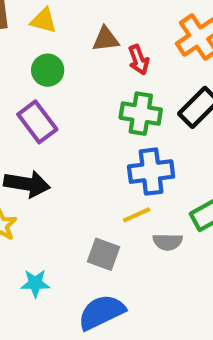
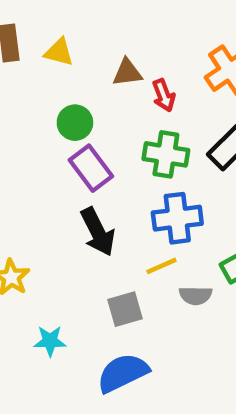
green circle: (48, 70) -> (75, 123), moved
purple rectangle: (37, 122) -> (91, 168), moved
black arrow: (27, 184) -> (98, 232), moved, turned 54
gray square: (104, 254) -> (125, 309), turned -36

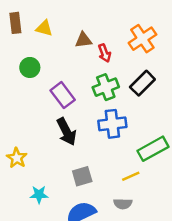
green circle: (75, 123) -> (30, 67), moved
green cross: (166, 154) -> (106, 87), turned -30
yellow line: (161, 266) -> (131, 176), moved
gray semicircle: (196, 295) -> (123, 204), moved

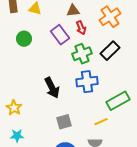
brown triangle: (84, 40) -> (73, 11), moved
purple rectangle: (63, 95) -> (60, 35), moved
cyan star: (39, 195) -> (17, 136), moved

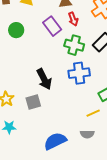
green cross: (82, 54) -> (74, 45), turned 36
gray square: (64, 122) -> (33, 102), moved

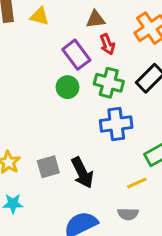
green circle: (16, 30) -> (68, 87), moved
black arrow: (44, 79) -> (82, 173), moved

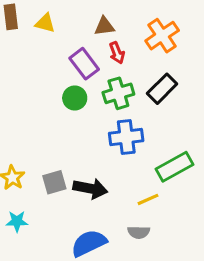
green cross: (109, 83) -> (118, 93), turned -32
black arrow: (82, 173) -> (90, 189), turned -52

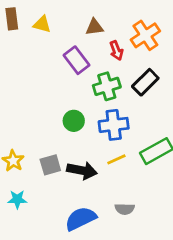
red arrow: (117, 53) -> (116, 51), moved
green circle: (75, 98) -> (74, 121), moved
yellow line: (148, 199) -> (116, 159), moved

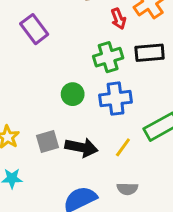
purple rectangle: (76, 60) -> (34, 29), moved
black rectangle: (145, 82) -> (150, 53), turned 40
yellow line: (116, 159) -> (123, 147), moved, turned -30

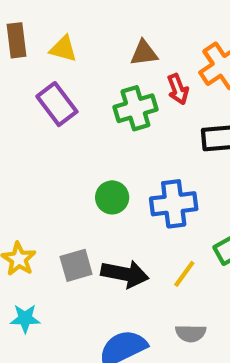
green cross: (108, 57) -> (135, 108), moved

